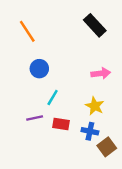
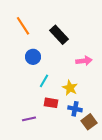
black rectangle: (95, 25) -> (59, 35), moved
yellow star: (95, 106) -> (70, 88), moved
purple line: (35, 118) -> (29, 119), moved

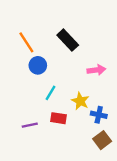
orange line: (23, 26) -> (26, 42), moved
blue cross: (75, 109) -> (99, 115), moved
purple line: (29, 119) -> (30, 125), moved

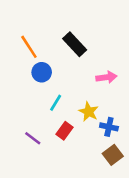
red rectangle: (58, 118) -> (64, 131), turned -63
purple line: (30, 125) -> (33, 138), turned 49

